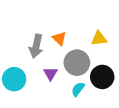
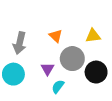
gray arrow: (36, 46) -> (20, 43), moved
cyan semicircle: (78, 89) -> (58, 86), moved

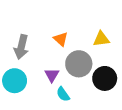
cyan semicircle: (58, 86) -> (63, 94), turned -72

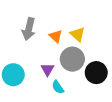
yellow triangle: (101, 39) -> (78, 34), moved, turned 49
gray arrow: (21, 47) -> (29, 29), moved

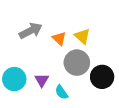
gray arrow: (29, 29) -> (31, 31), turned -130
purple triangle: (47, 69) -> (42, 80), moved

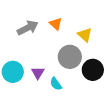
yellow triangle: (82, 36) -> (85, 35), moved
orange triangle: (59, 38) -> (56, 24), moved

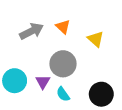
gray circle: (70, 57) -> (63, 64), moved
black circle: (93, 70) -> (101, 94), moved

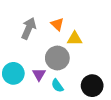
gray arrow: (31, 31) -> (29, 28), turned -40
yellow triangle: (96, 39) -> (75, 39), moved, turned -42

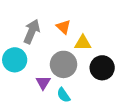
cyan circle: (13, 73) -> (15, 60), moved
black circle: (92, 86) -> (102, 68), moved

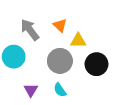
gray arrow: (32, 31) -> (30, 30), turned -60
purple triangle: (43, 83) -> (31, 90), moved

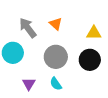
yellow triangle: (78, 40) -> (94, 33), moved

